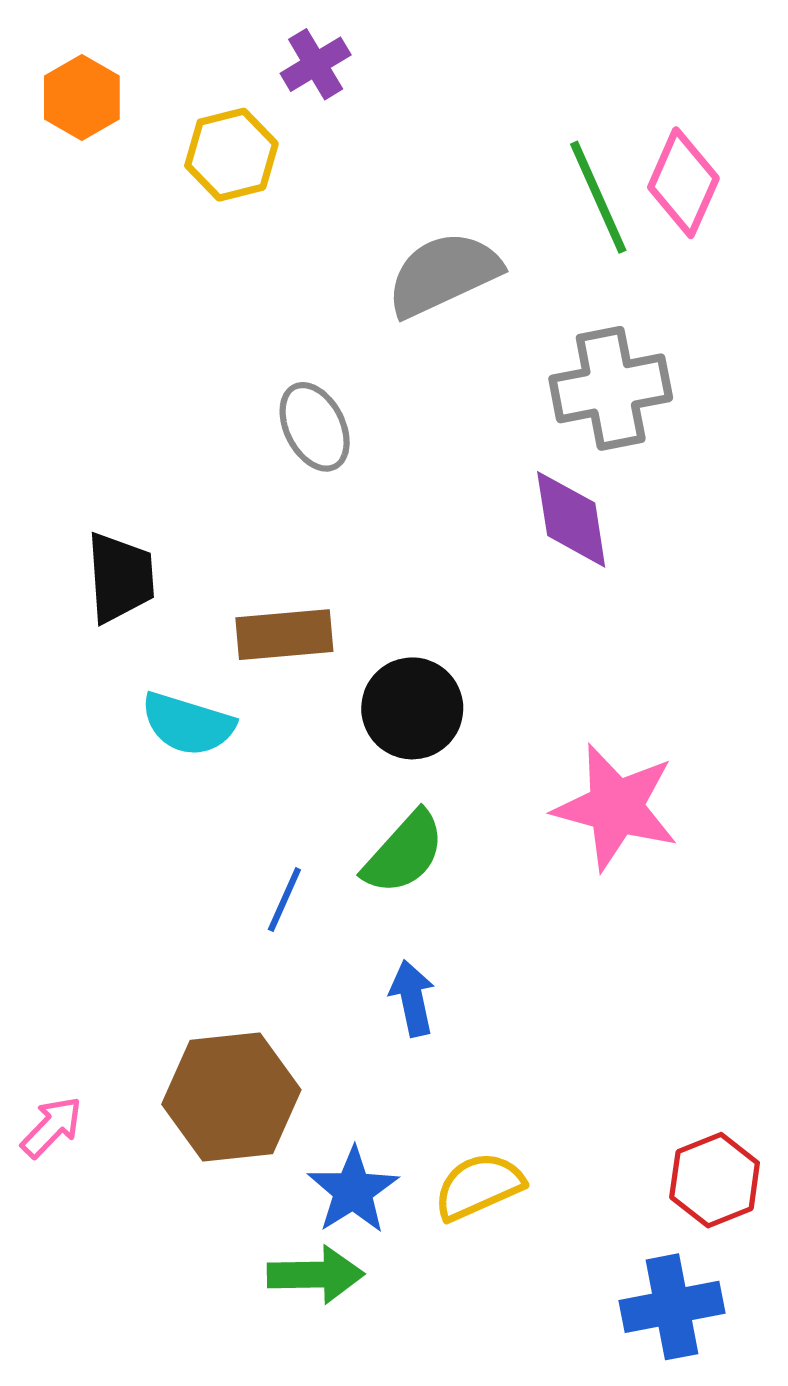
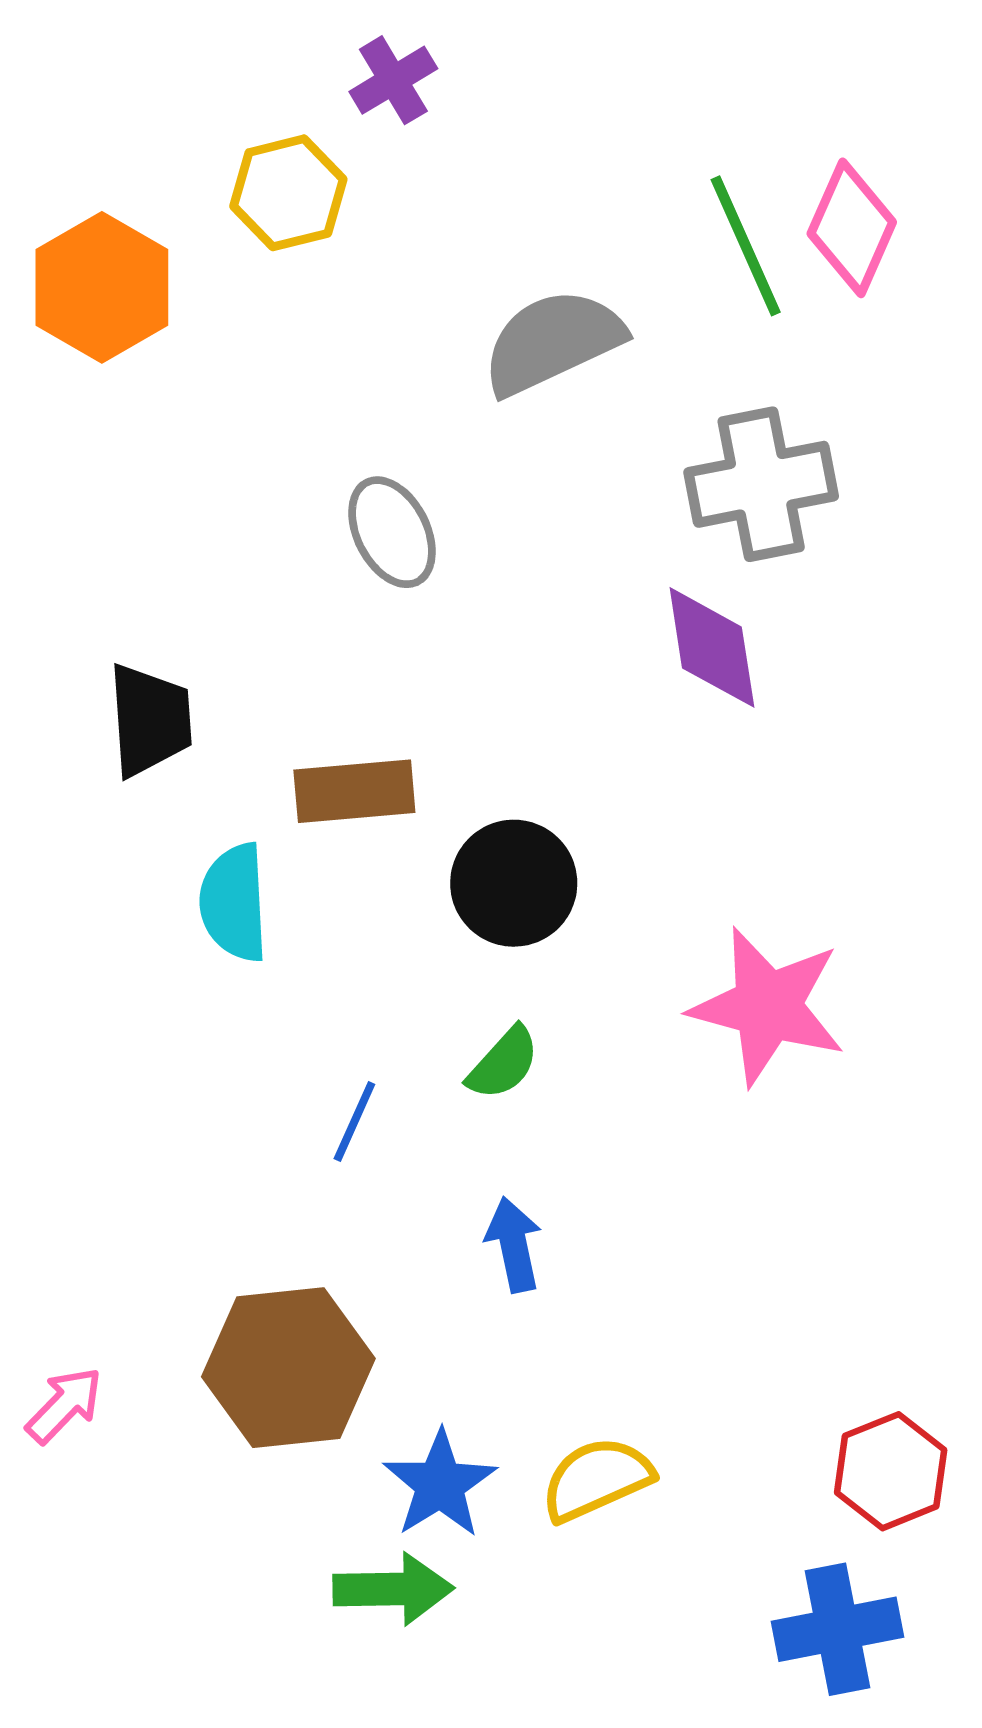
orange hexagon: (82, 97) -> (102, 287), moved, size x1.4
cyan semicircle: (188, 724) -> (234, 903), turned 70
green semicircle: (404, 853) -> (503, 1063), size x0.7

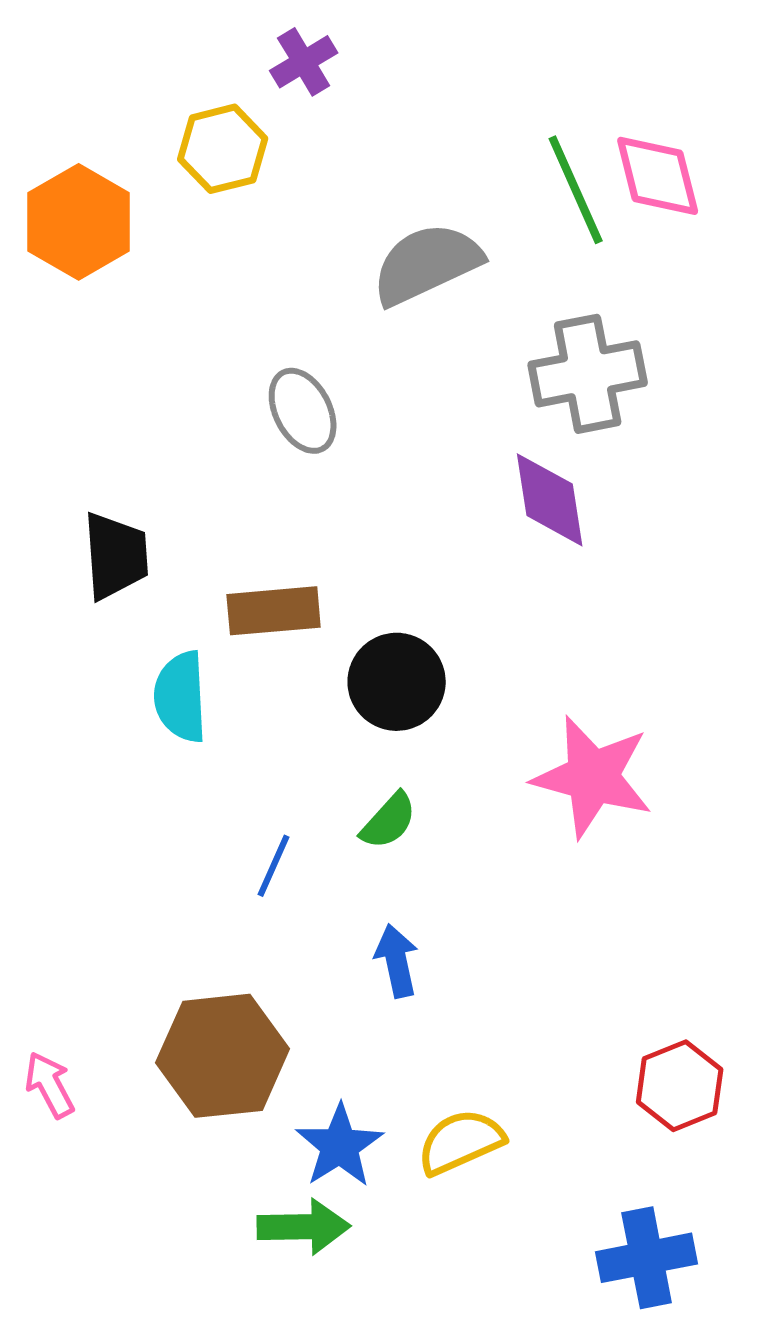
pink diamond: (852, 228) -> (658, 176), turned -38
pink arrow: (64, 1405) -> (50, 1085), turned -72
red hexagon: (891, 1471) -> (680, 1086), moved

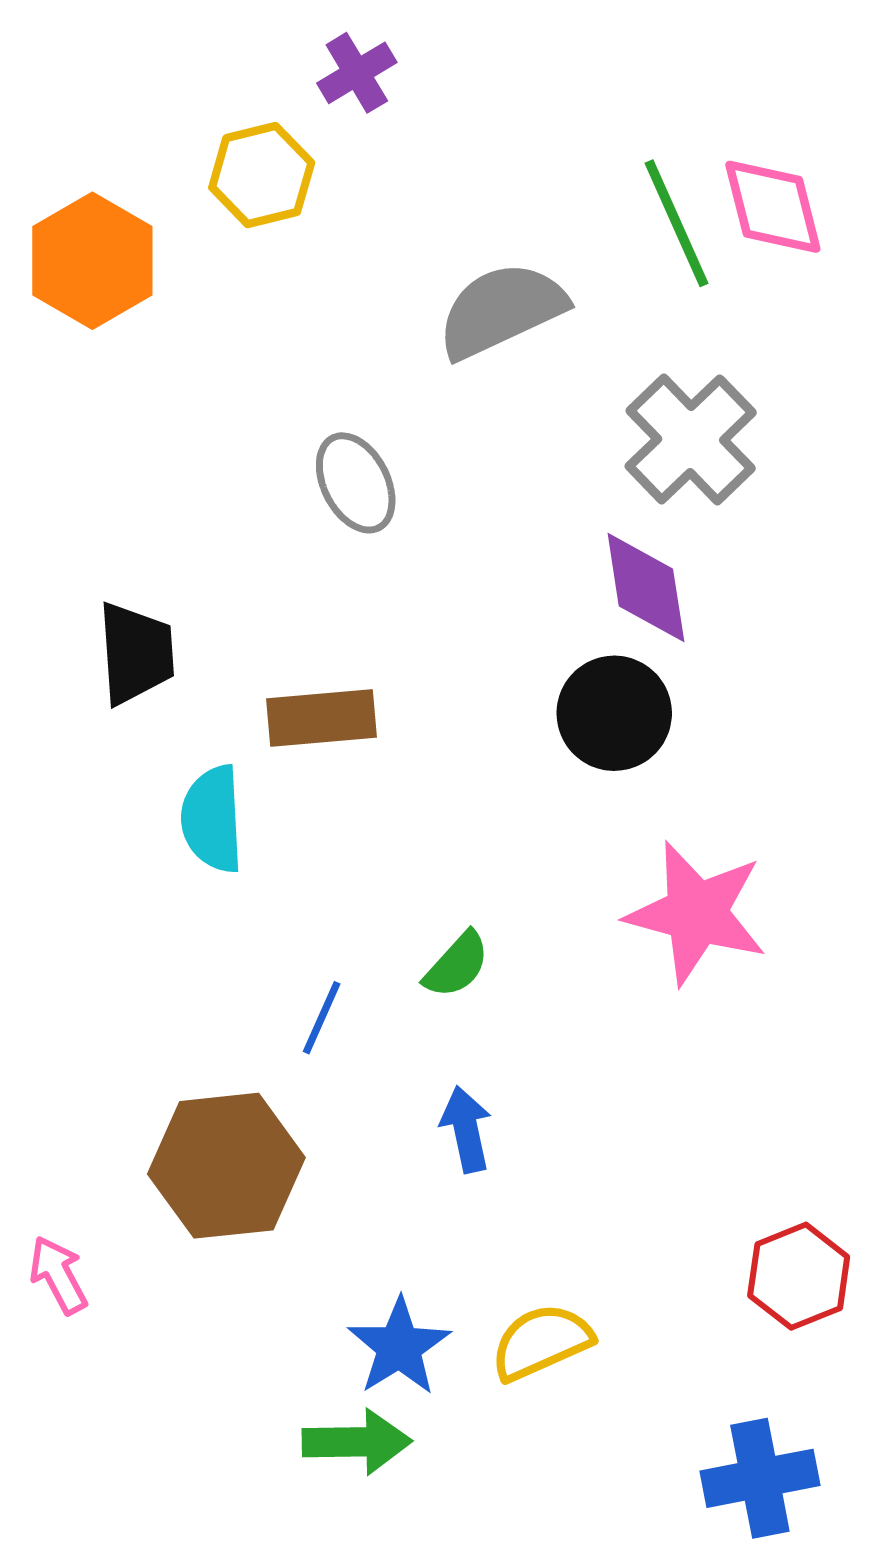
gray cross: (588, 374) -> (691, 439), turned -33
black circle: (397, 682) -> (614, 713), moved
brown hexagon: (223, 1056) -> (226, 1166), moved

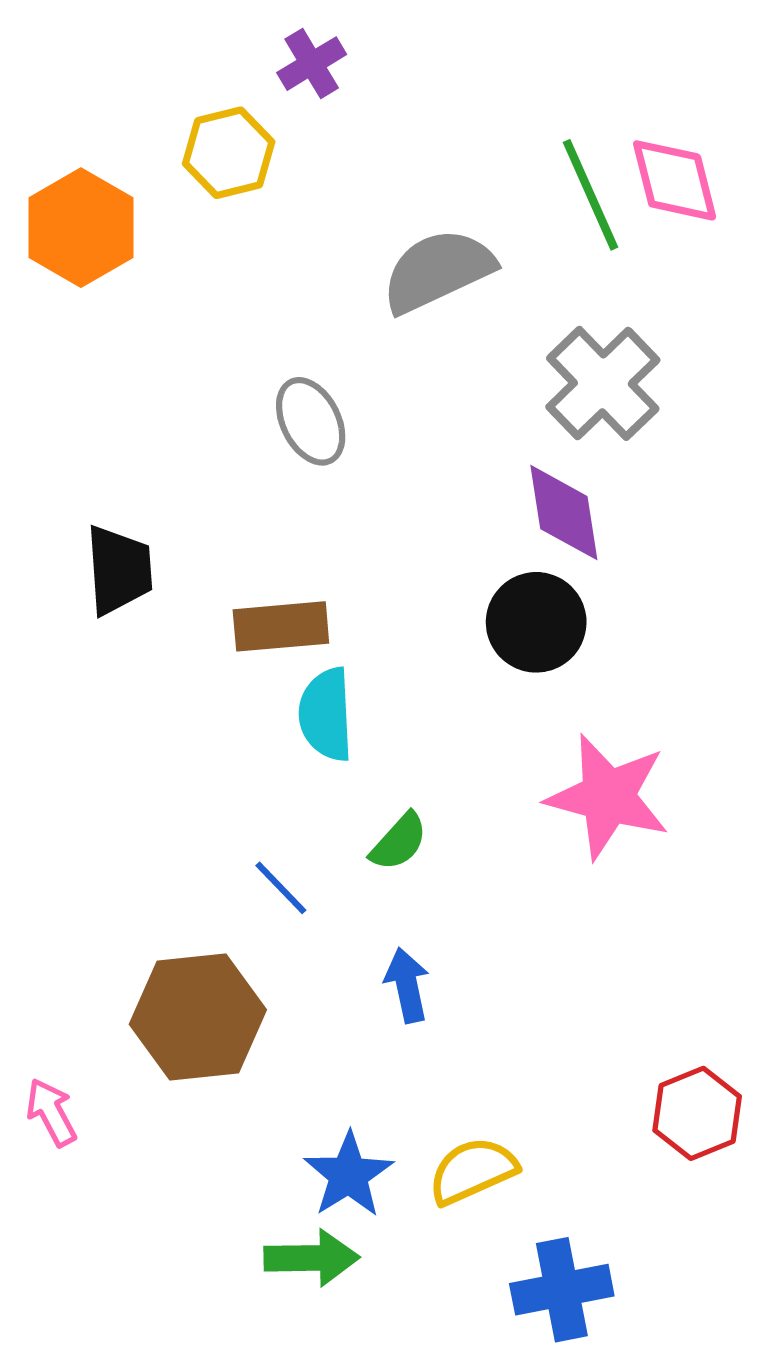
cyan semicircle: (212, 819) -> (326, 715), moved
blue line: (322, 1018) -> (281, 888), turned -68
blue cross: (760, 1478) -> (562, 1290), moved

